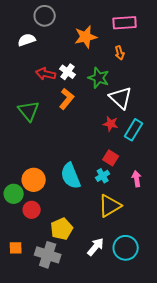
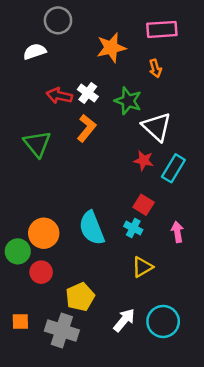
cyan cross: (103, 176) -> (133, 228), turned -32
yellow triangle: (110, 206) -> (142, 267), size x0.7

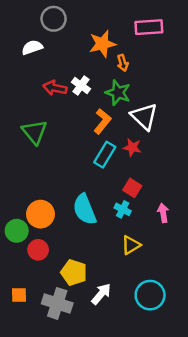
orange arrow: (155, 68) -> (123, 63), moved
orange L-shape: (87, 128) -> (102, 121), moved
cyan rectangle: (173, 168) -> (105, 155), moved
yellow pentagon: (80, 297) -> (74, 272), turned -30
white arrow: (124, 320) -> (101, 294), moved

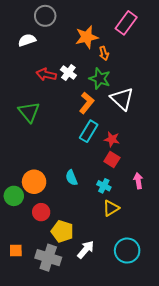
pink rectangle: (149, 27) -> (126, 23), turned -50
red star: (132, 147) -> (112, 139), moved
cyan semicircle: (85, 209) -> (71, 178), size x0.6
cyan cross: (123, 209) -> (104, 186), moved
red circle: (38, 250) -> (41, 212), moved

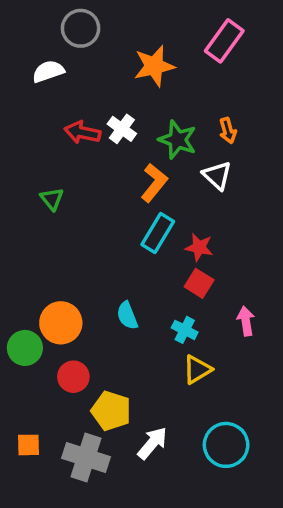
orange arrow: (104, 53) -> (228, 131), moved
white triangle: (122, 99) -> (217, 176), size x0.7
green triangle: (29, 112) -> (52, 199), size x0.6

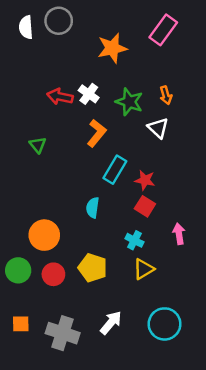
white semicircle: (48, 71) -> (26, 27), moved, turned -75
orange L-shape: (154, 183) -> (97, 133), moved
cyan semicircle: (127, 316) -> (93, 208), moved, turned 30
green circle: (25, 348) -> (18, 270), moved
yellow pentagon: (111, 411) -> (93, 268), moved

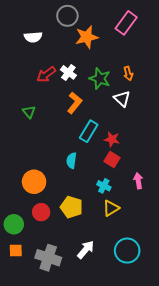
gray circle: (59, 21) -> (67, 16), moved
white semicircle: (26, 27) -> (33, 37), moved, turned -90
red arrow: (60, 97) -> (46, 75), turned -48
green circle: (18, 270) -> (14, 224), moved

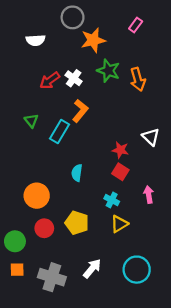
pink rectangle: (126, 23) -> (136, 25), size x0.6
orange arrow: (128, 73) -> (138, 79), size x1.5
green star: (100, 79) -> (108, 71), moved
white triangle: (122, 99) -> (151, 137), moved
cyan rectangle: (89, 131) -> (59, 132), moved

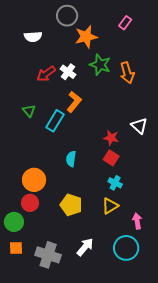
pink arrow: (149, 195) -> (137, 221), moved
cyan cross: (112, 200) -> (115, 183), moved
red circle: (44, 228) -> (30, 203), moved

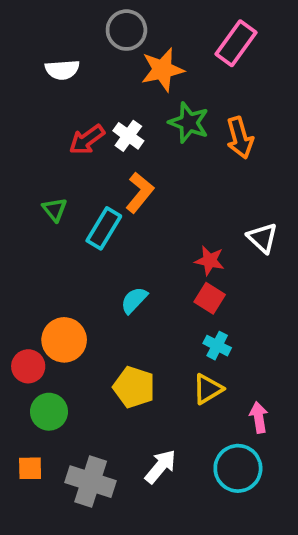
pink rectangle: (125, 23) -> (236, 43), size x1.6
cyan semicircle: (71, 159) -> (134, 300), turned 35
red circle: (30, 203) -> (28, 366), moved
green circle: (14, 222) -> (49, 412), moved

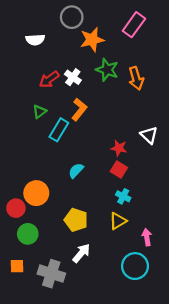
green triangle: (55, 210) -> (40, 112), moved, turned 32
white arrow: (160, 466) -> (81, 253), moved

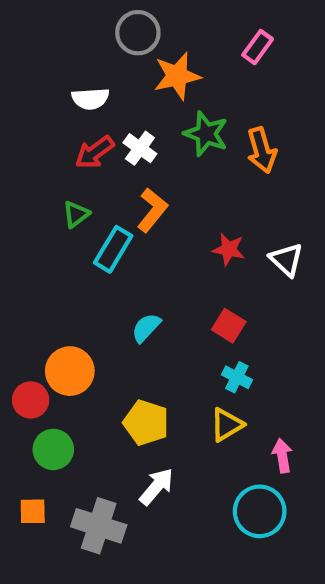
pink rectangle: (134, 25) -> (258, 47), size x0.7
white semicircle: (35, 40) -> (90, 99), moved
red star: (119, 148) -> (229, 249), moved

